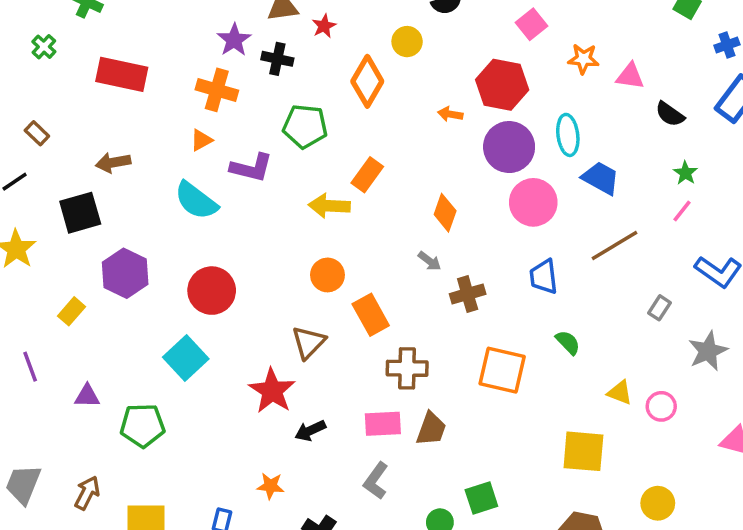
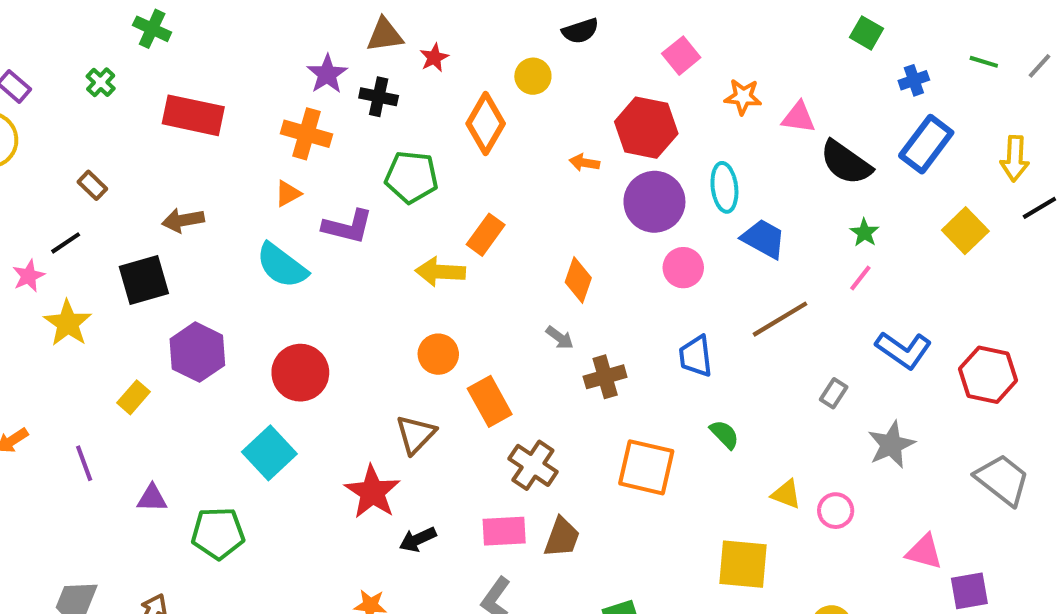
black semicircle: (670, 114) -> (846, 163), size x1.5
pink circle: (533, 202) -> (683, 268), size x0.7
brown cross: (407, 368) -> (533, 465), turned 33

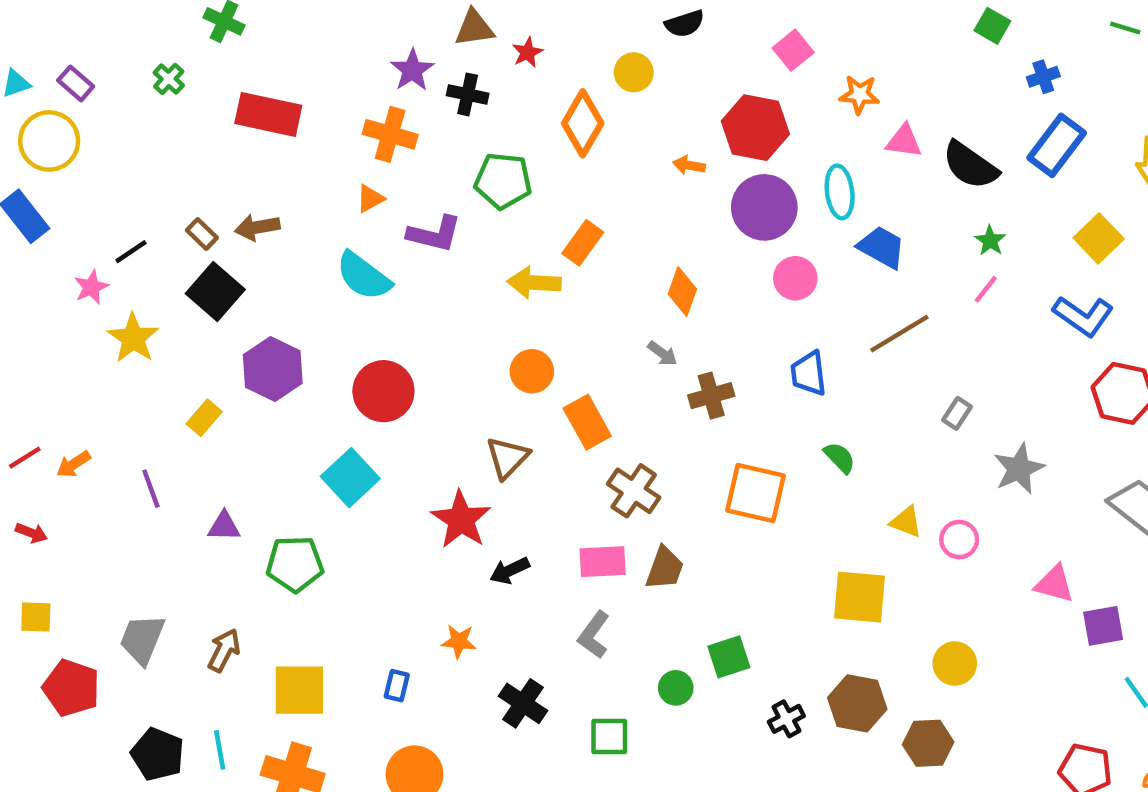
green line: (984, 62) -> (1125, 28), moved
pink triangle: (799, 117) -> (904, 141), moved
brown rectangle: (92, 185) -> (202, 234), moved
black square: (144, 280) -> (215, 292), turned -33
blue L-shape: (904, 350) -> (1083, 316), moved

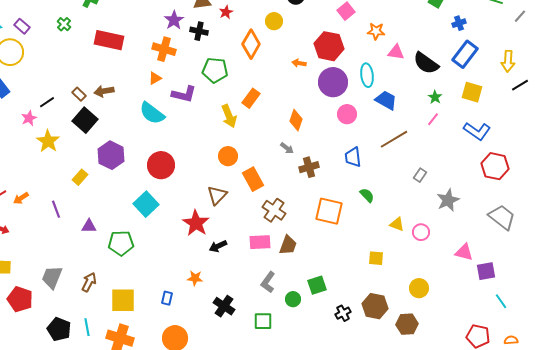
yellow square: (1099, 238) -> (472, 92), moved, turned -30
yellow arrow: (534, 283) -> (229, 116), turned -115
yellow square: (860, 597) -> (376, 258), size x0.6
gray L-shape: (594, 635) -> (268, 282), moved

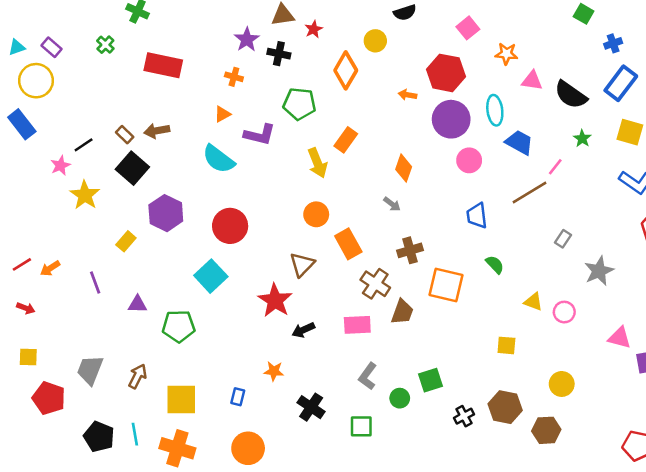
orange cross: (164, 49) -> (234, 77), size x0.6
pink line: (433, 119) -> (555, 167), moved
brown cross: (309, 167) -> (410, 250), moved
brown trapezoid: (288, 245) -> (402, 312), moved

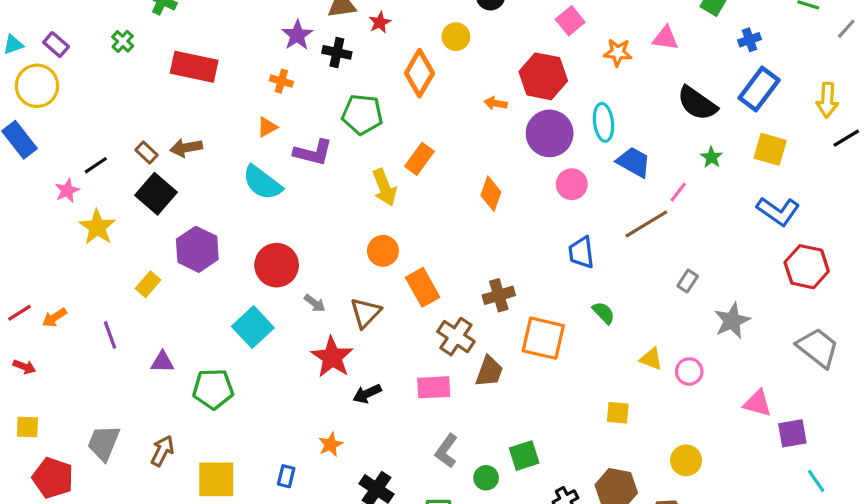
pink triangle: (532, 81) -> (665, 38), moved
gray arrow: (392, 204) -> (315, 303), moved
orange star: (274, 371) -> (331, 444), turned -30

